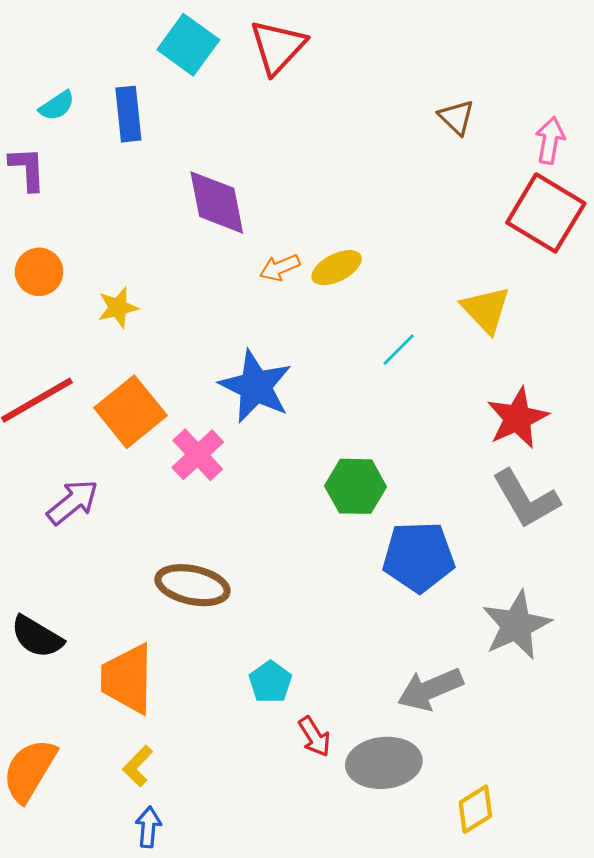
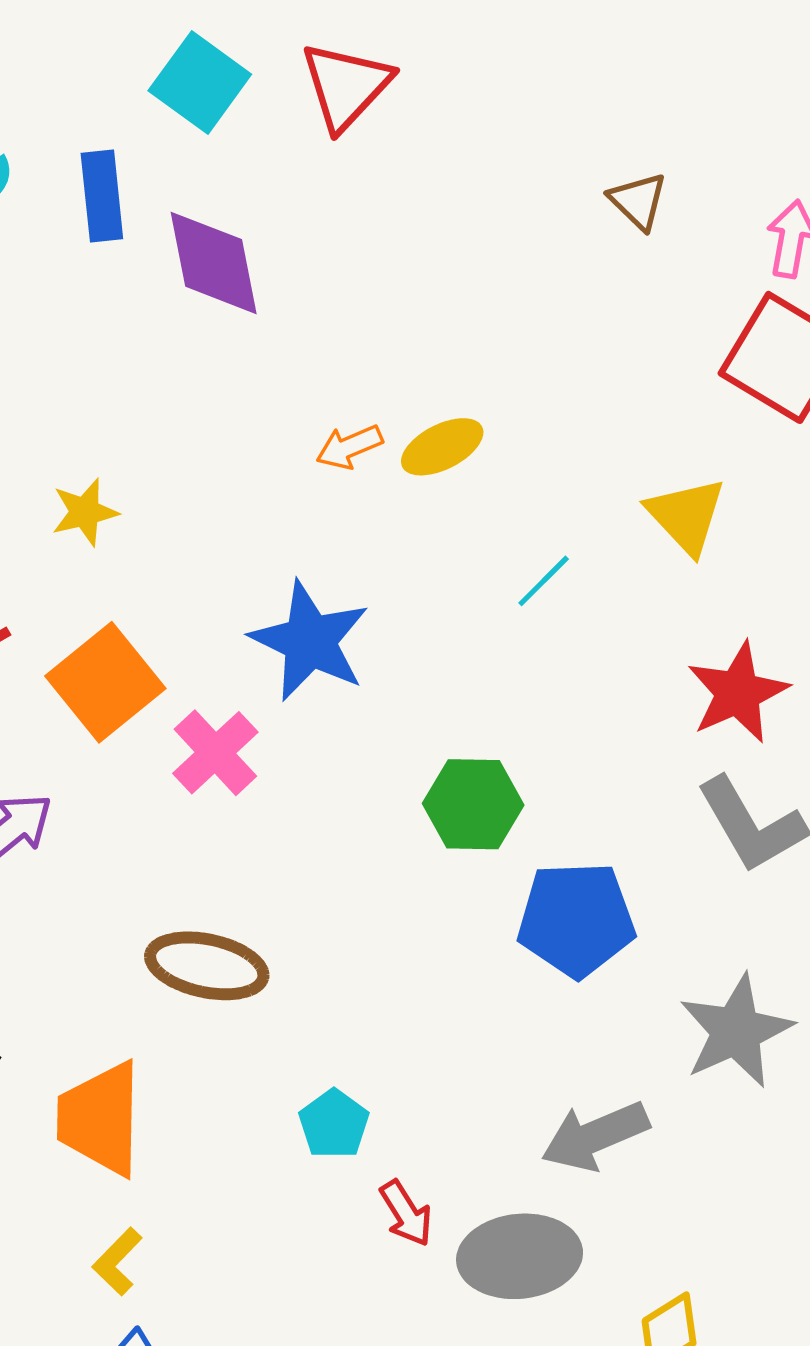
purple diamond: (217, 202) -> (214, 263), moved

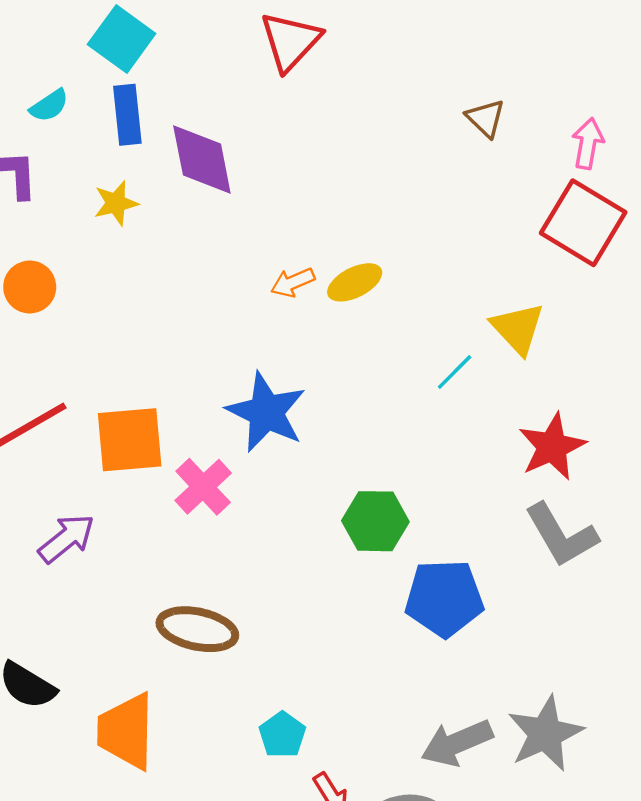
cyan square: (200, 82) -> (122, 39), moved
yellow star: (85, 512) -> (116, 203), moved
cyan line: (544, 581) -> (455, 372), moved
orange square: (105, 682) -> (130, 440), turned 34
gray star: (736, 1031) -> (545, 734), moved

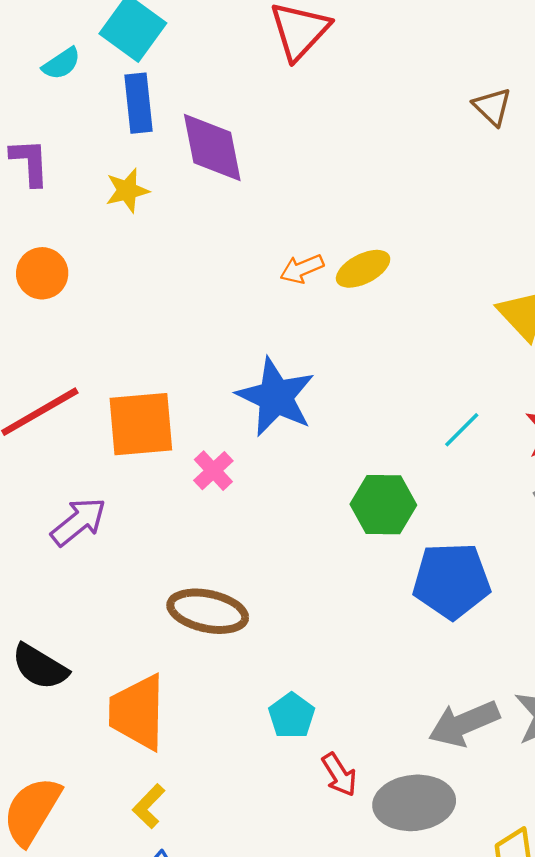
cyan semicircle: (49, 106) -> (61, 64), moved
cyan line: (455, 372) -> (462, 430), moved
pink cross: (203, 487) -> (213, 471), size x0.7

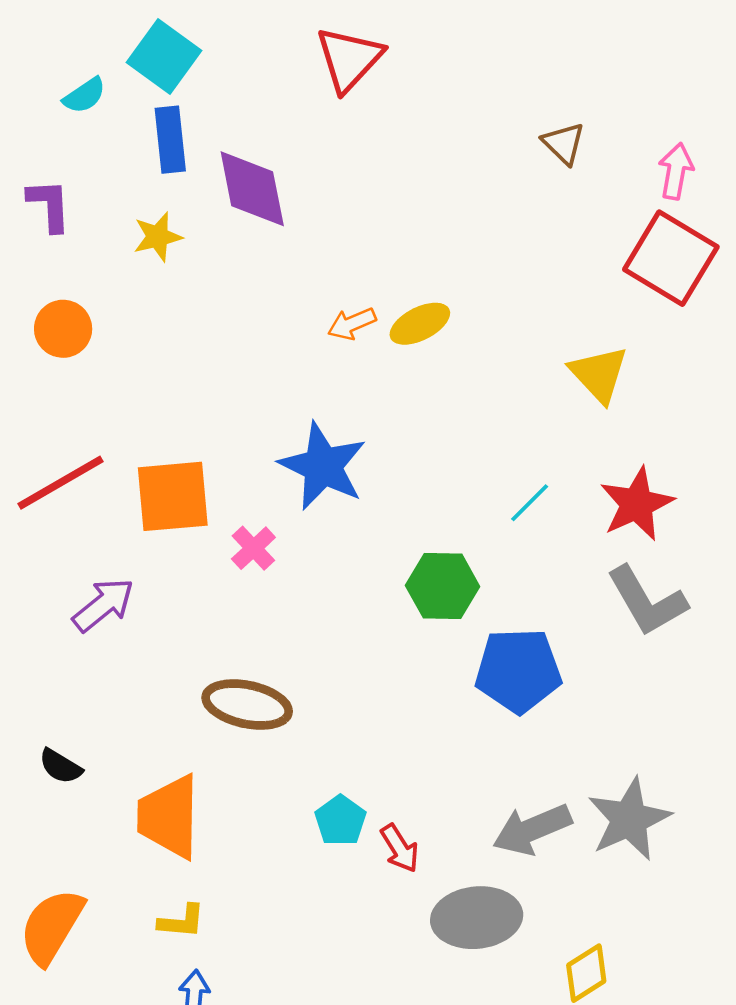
black semicircle: (40, 667) -> (61, 766), size x0.7
red arrow: (339, 775) -> (400, 848), moved
yellow L-shape: (149, 806) -> (182, 921), turned -129

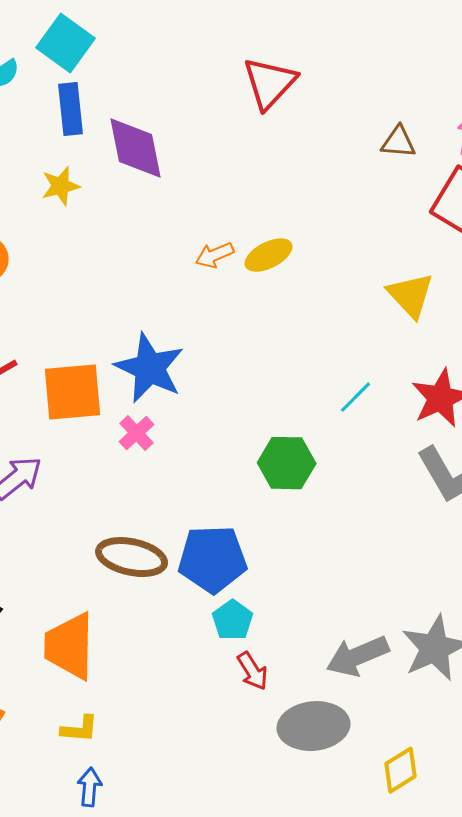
red triangle: (349, 59) -> (270, 83), moved
brown triangle: (564, 143) -> (399, 142), moved, turned -39
blue star: (323, 466) -> (150, 368), moved
blue pentagon: (518, 670) -> (213, 559), moved
cyan pentagon: (340, 821) -> (233, 620), moved

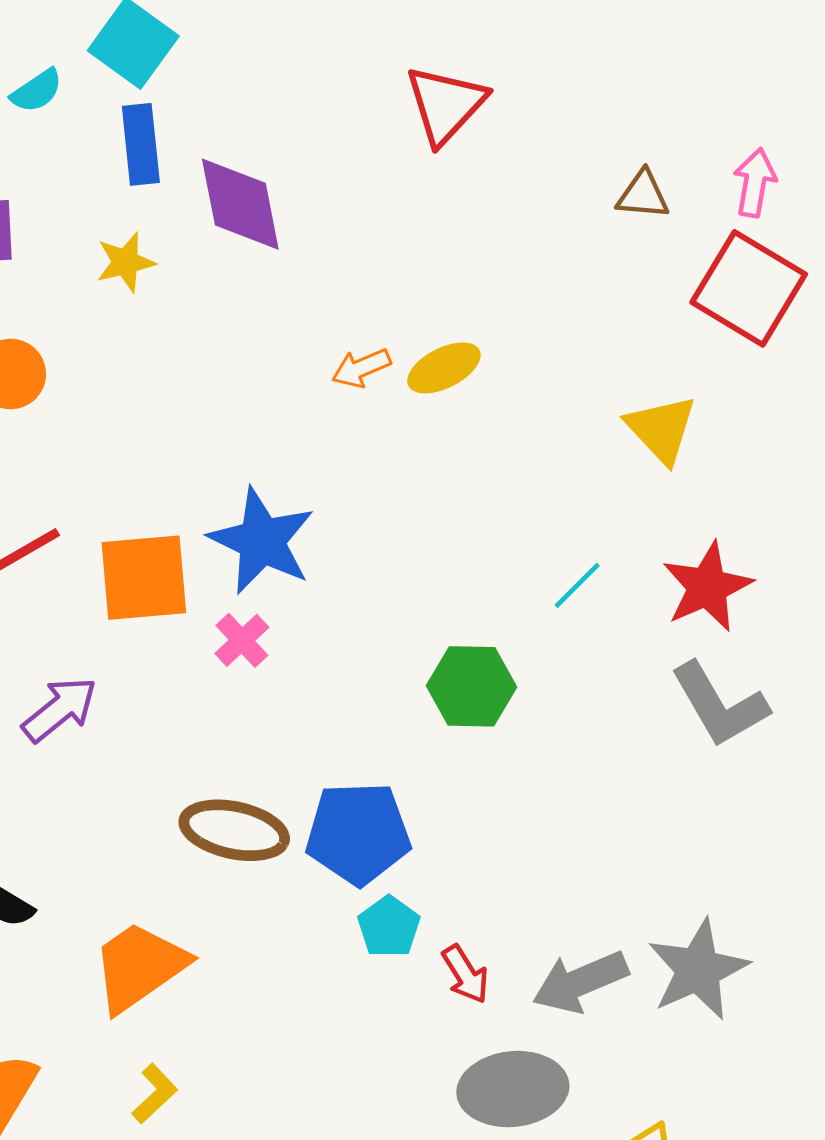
orange trapezoid: (70, 646) -> (139, 967), turned 54
red arrow: (253, 671) -> (465, 974), moved
yellow L-shape: (80, 729) -> (155, 1094), turned -48

